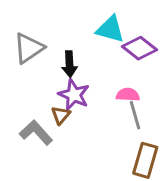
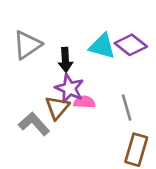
cyan triangle: (110, 29) -> (102, 46), moved
pink semicircle: (128, 95) -> (84, 102), moved
brown triangle: (61, 115) -> (57, 108), size x1.4

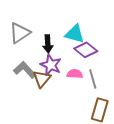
purple diamond: (131, 45) -> (86, 50), moved
pink semicircle: (84, 102) -> (75, 74), moved
gray L-shape: (34, 124) -> (25, 70), moved

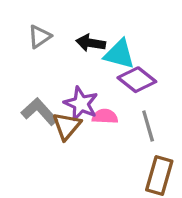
gray triangle: (20, 33) -> (39, 37), moved, size x0.7
black arrow: (48, 44) -> (91, 43), moved, turned 102
pink semicircle: (75, 74) -> (105, 116), moved

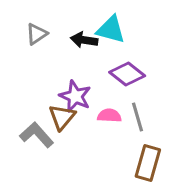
cyan triangle: (119, 54) -> (111, 30), moved
gray L-shape: (39, 112) -> (37, 135), moved
pink semicircle: (105, 116) -> (109, 116), moved

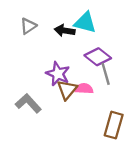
brown triangle: (62, 117) -> (67, 90), moved
gray line: (138, 117) -> (106, 74), moved

